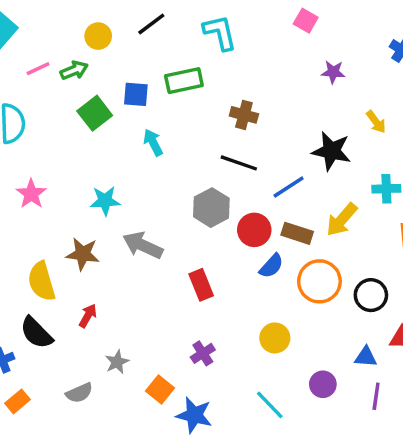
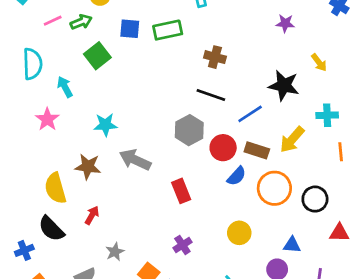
blue square: (136, 94) -> (130, 29), moved
cyan arrow: (153, 142) -> (65, 87), moved
blue triangle: (366, 357) -> (292, 245), moved

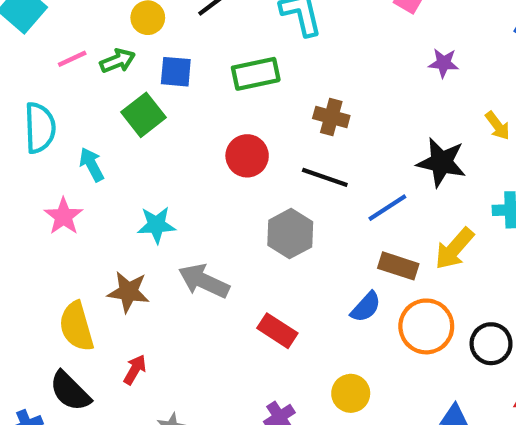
blue square: (130, 29) -> (176, 72), moved
red circle: (223, 148) -> (247, 156), moved
red rectangle: (181, 191) -> (277, 331), turned -35
yellow circle: (239, 233) -> (351, 393), moved

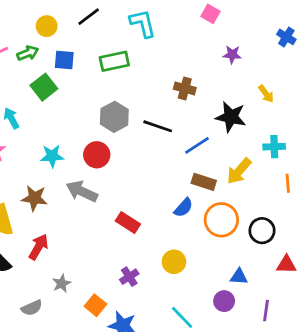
brown cross: (331, 117) -> (185, 88), moved
red circle: (247, 156) -> (97, 155), moved
gray hexagon: (290, 234) -> (114, 117), moved
red arrow: (135, 370) -> (38, 247), size x1.4

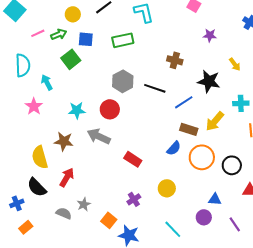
gray semicircle: (32, 308) -> (64, 213), moved, turned -133
purple line: (266, 311) -> (235, 224), turned -42

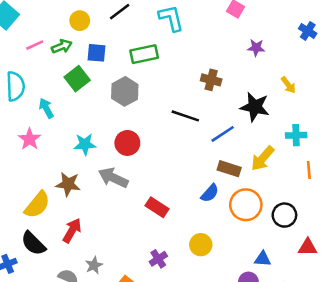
gray hexagon: (123, 81) -> (125, 91), moved
yellow semicircle: (40, 157) -> (37, 205), turned -125

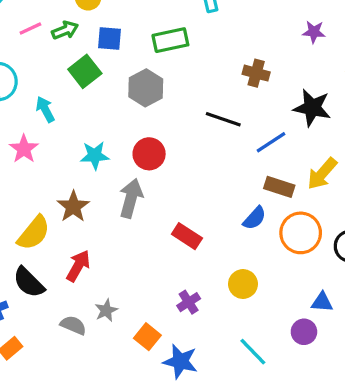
gray arrow: (113, 178) -> (131, 198), turned 80
brown star: (68, 184) -> (73, 207), turned 30

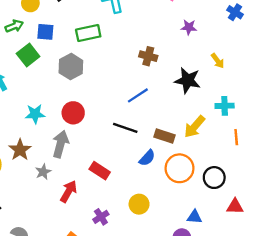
black line: (223, 119) -> (125, 128), moved
blue line: (271, 142) -> (138, 95), moved
red arrow: (78, 266) -> (69, 191), moved
gray star: (106, 310) -> (43, 172), moved

